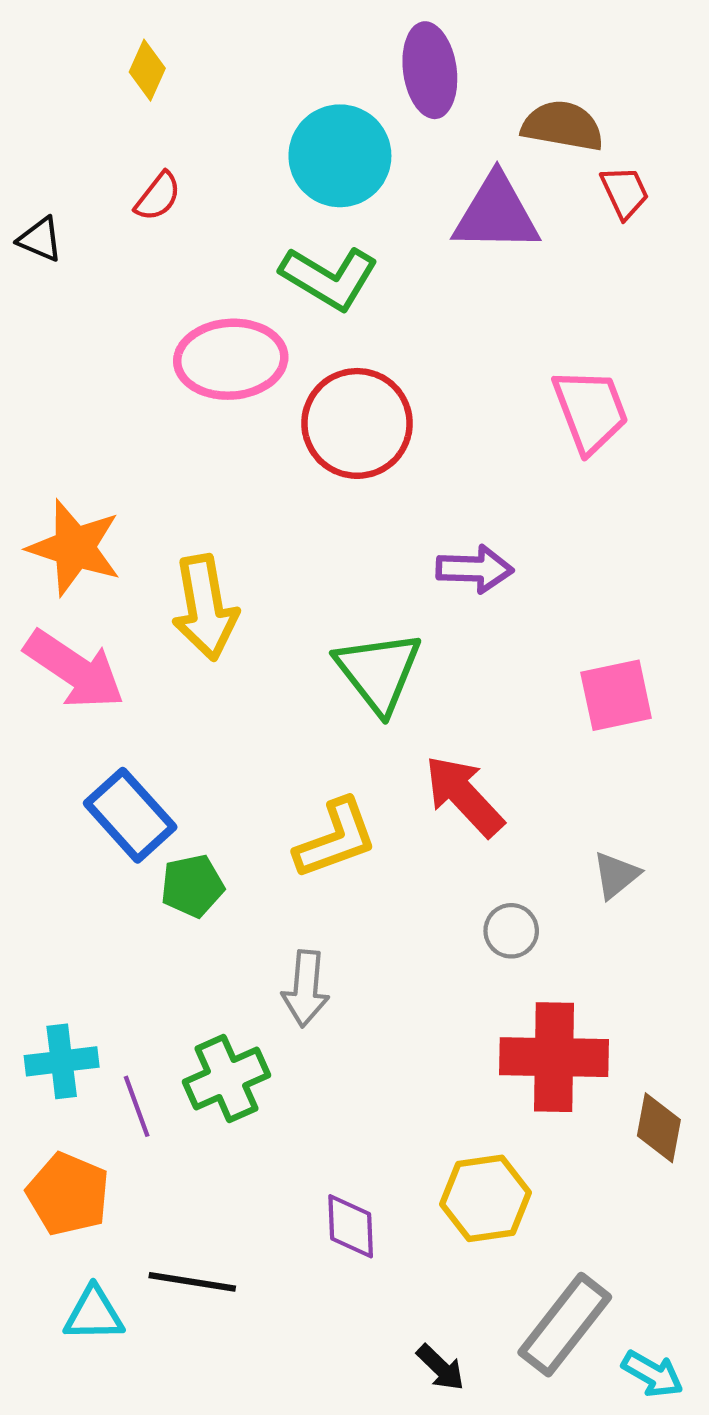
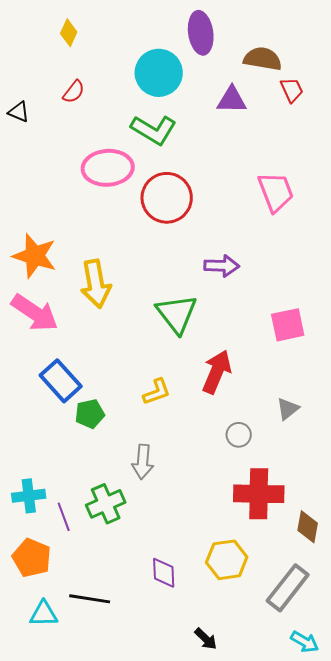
purple triangle: (496, 214) -> (232, 100), size x0.7
red arrow: (464, 796) -> (217, 372), turned 66
yellow L-shape: (336, 839) -> (157, 392), size x0.7
gray rectangle: (565, 1325) -> (288, 588), moved

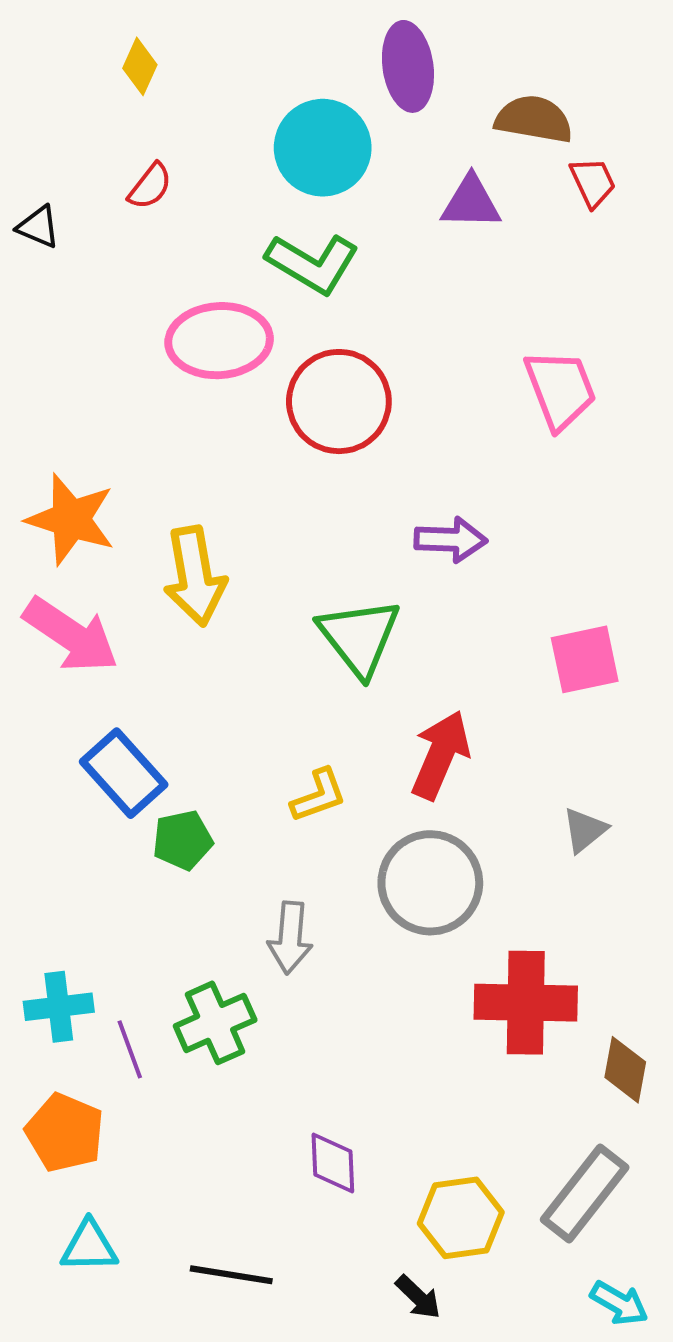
gray circle: (239, 435) -> (430, 883), moved, size x2.0
yellow hexagon: (227, 560) -> (461, 1218), moved
black line: (90, 599) -> (231, 1275), moved

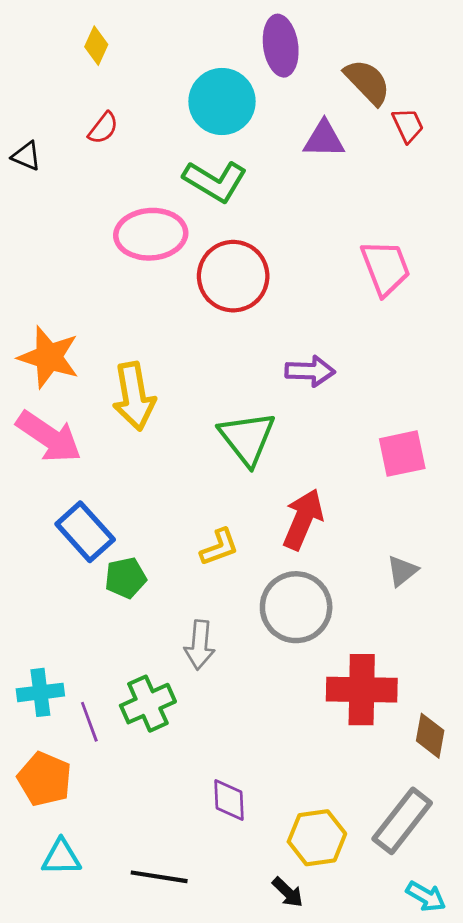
brown semicircle: (534, 119) -> (367, 82), turned 36

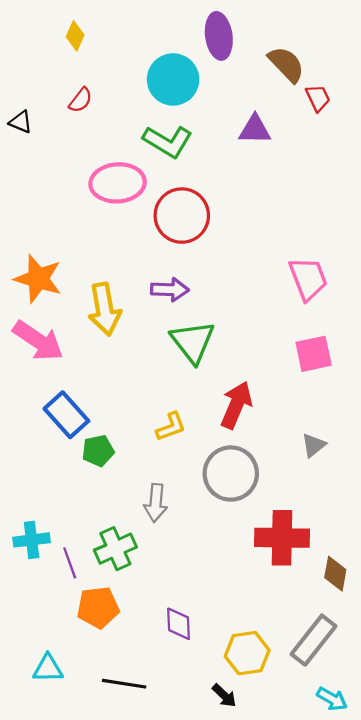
purple triangle: (324, 139) -> (255, 130), moved
pink trapezoid: (385, 268) -> (308, 279), moved
purple arrow: (310, 371) -> (170, 290), moved
orange pentagon: (45, 779) -> (98, 607), moved, turned -30

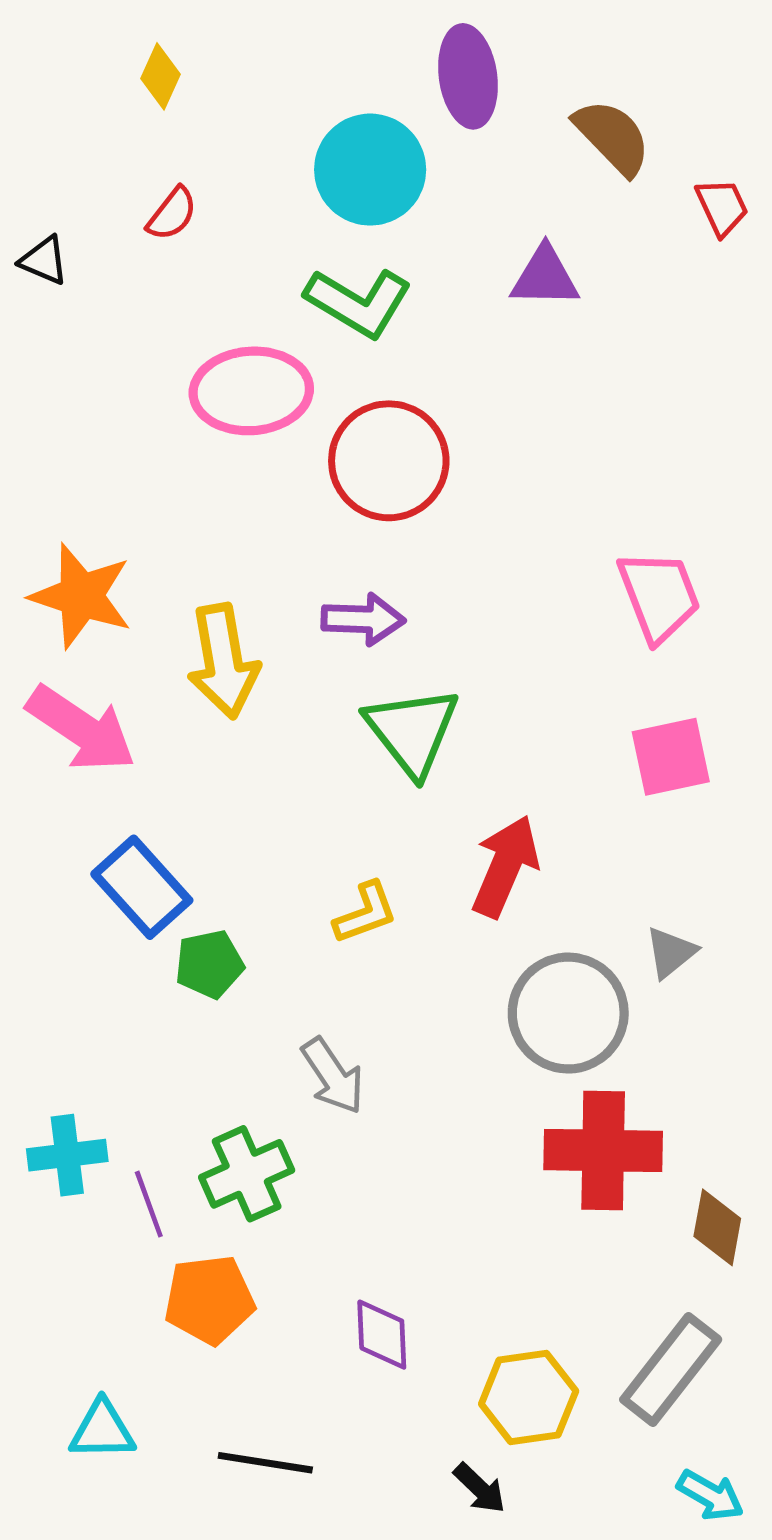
red trapezoid: (318, 98) -> (722, 207), moved
gray circle: (231, 474) -> (568, 1013), moved
gray arrow: (156, 503) -> (333, 1076), turned -39

